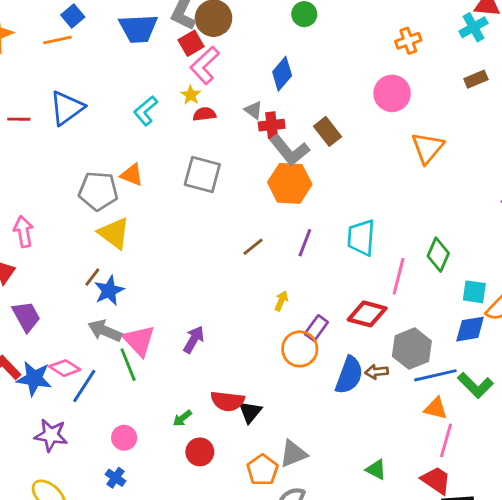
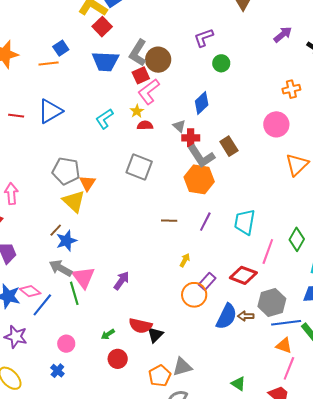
orange triangle: (132, 175) -> (88, 183), moved, turned 36
brown line: (253, 247) -> (169, 221), turned 35

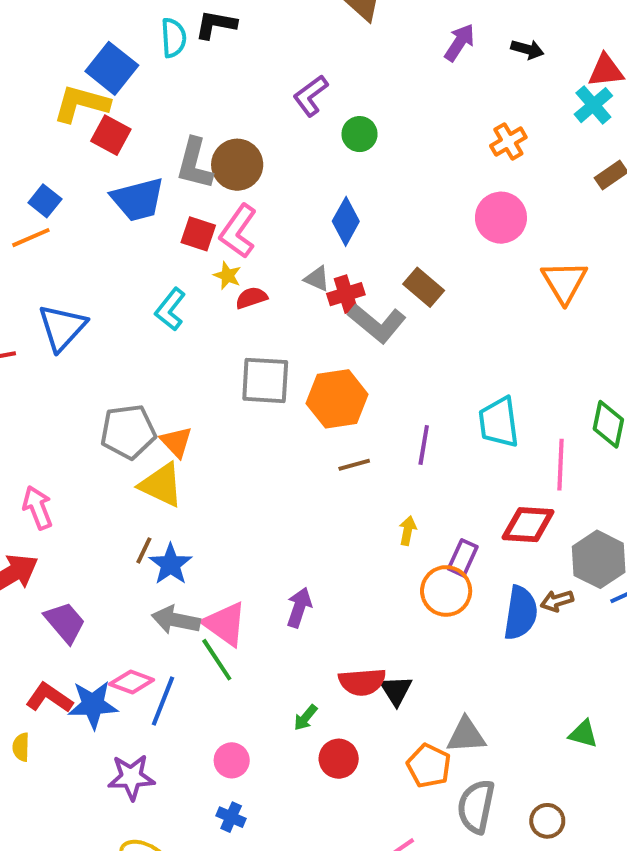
red square: (141, 75) -> (198, 234), moved, turned -30
orange hexagon: (199, 179) -> (337, 399), moved
gray triangle: (182, 367) -> (466, 735), turned 30

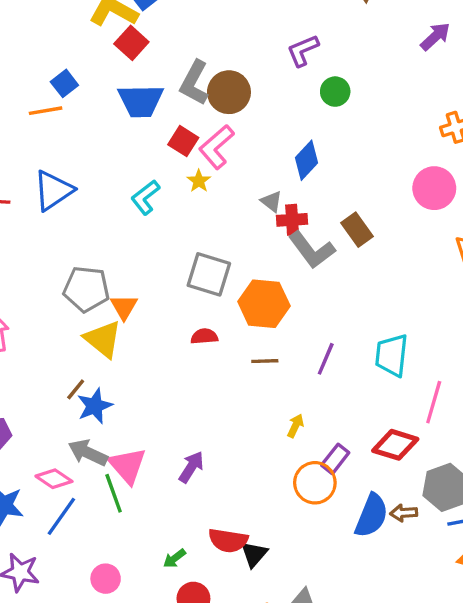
red semicircle: (251, 298) -> (204, 336), moved
pink diamond: (132, 682) -> (54, 479), moved

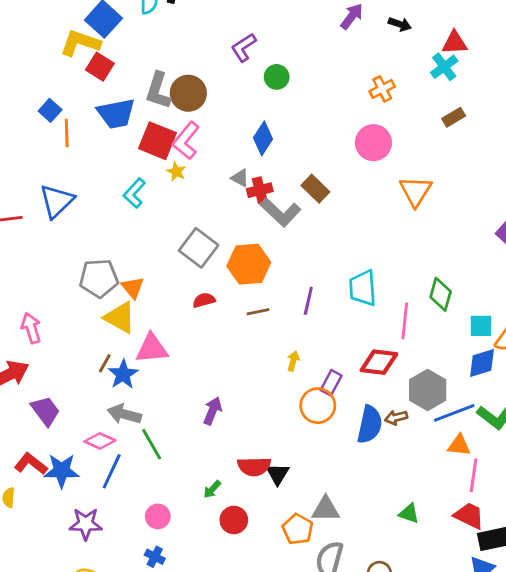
orange line: (46, 111) -> (67, 133), moved, turned -72
red square: (183, 141) -> (157, 141), size x1.5
gray square: (209, 274) -> (199, 248), turned 30
pink triangle: (127, 466) -> (152, 348), moved, turned -44

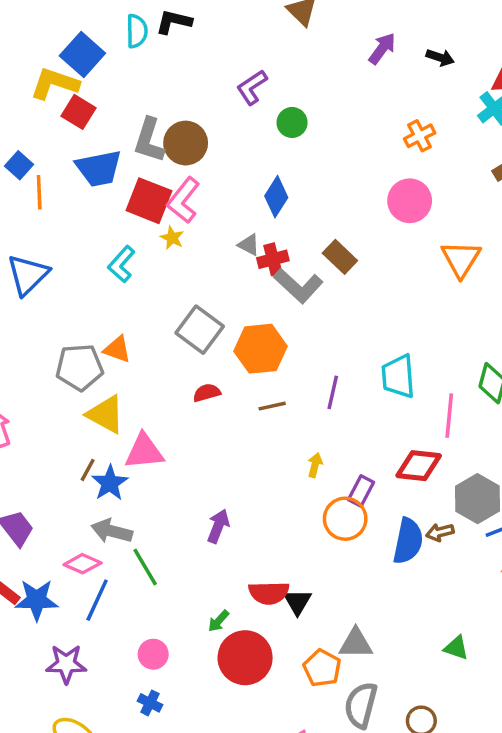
orange triangle: (133, 288) -> (117, 349), moved, turned -30
red circle: (234, 520) -> (245, 658), size x1.6

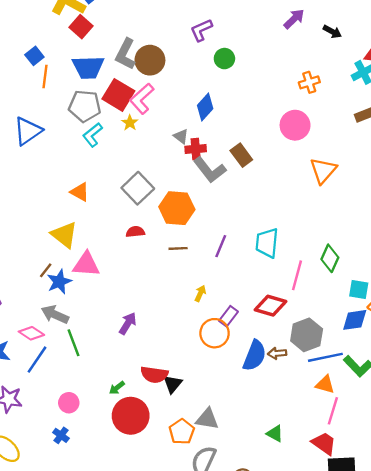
gray pentagon: (80, 367) -> (85, 106), moved

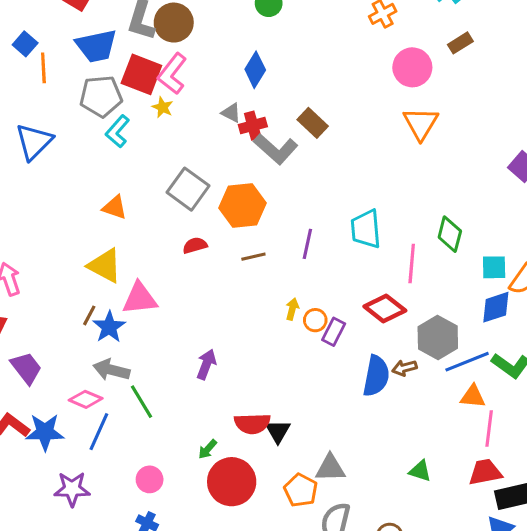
pink circle: (295, 125) -> (412, 67), moved
red diamond: (270, 306) -> (385, 308), turned 32
orange circle: (215, 333) -> (315, 320), moved, size x0.6
red trapezoid: (324, 443) -> (485, 472), turned -36

